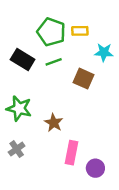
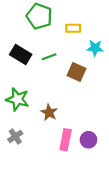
green pentagon: (51, 32) -> (39, 16), moved
purple circle: (95, 168) -> (88, 140), moved

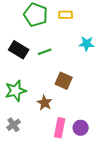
yellow rectangle: (73, 28) -> (66, 15), moved
brown square: (76, 72) -> (64, 81), moved
green star: (17, 99) -> (16, 91), turned -30

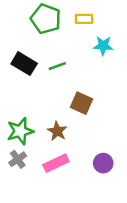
cyan star: (87, 44) -> (103, 46), moved
green star: (16, 91) -> (20, 131), moved
pink rectangle: (60, 128) -> (56, 163), moved, turned 54

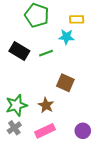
yellow rectangle: (84, 19) -> (77, 19), moved
cyan star: (103, 46) -> (66, 37), moved

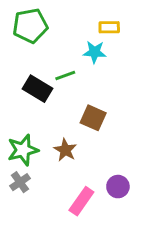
green pentagon: (37, 15) -> (30, 26), moved, turned -30
black rectangle: (19, 51) -> (38, 89), moved
pink rectangle: (45, 131) -> (81, 201), moved, turned -30

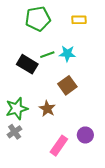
green pentagon: (30, 26) -> (38, 19), moved
cyan star: (95, 52) -> (67, 54), moved
brown square: (93, 118) -> (67, 85), turned 30

